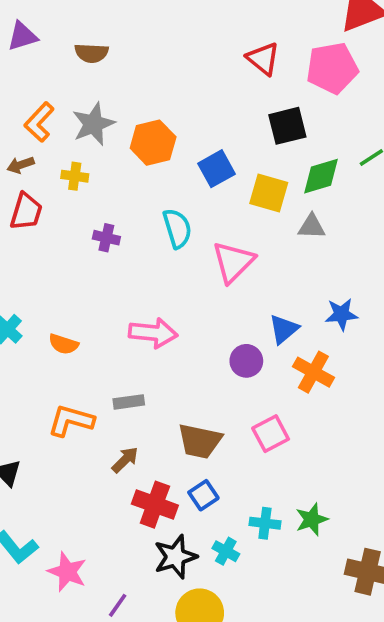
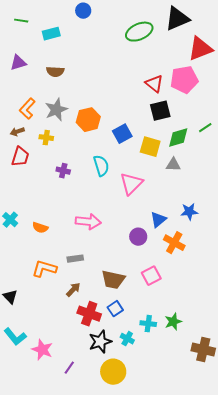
red triangle: (263, 59) -> (154, 84), moved

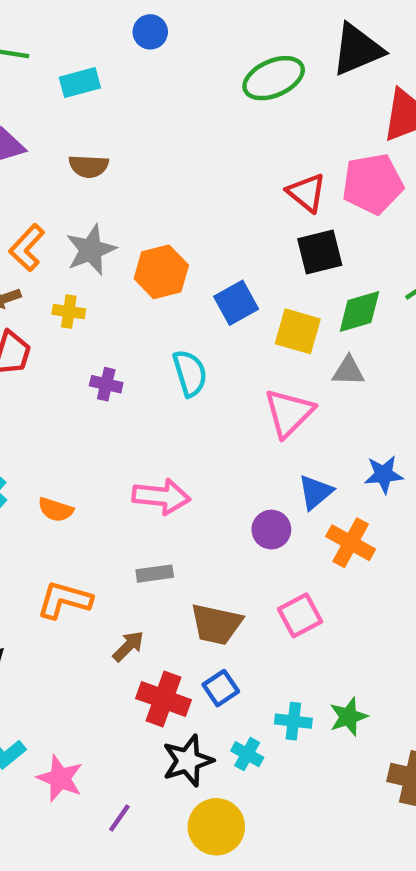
pink triangle: (131, 184) -> (289, 413), moved
gray rectangle: (75, 259) -> (155, 574), moved

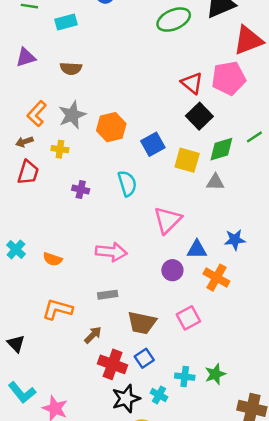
black square: (320, 252) -> (199, 116), turned -30
pink triangle: (289, 413) -> (168, 220), moved
blue triangle: (315, 492) -> (197, 249), turned 40

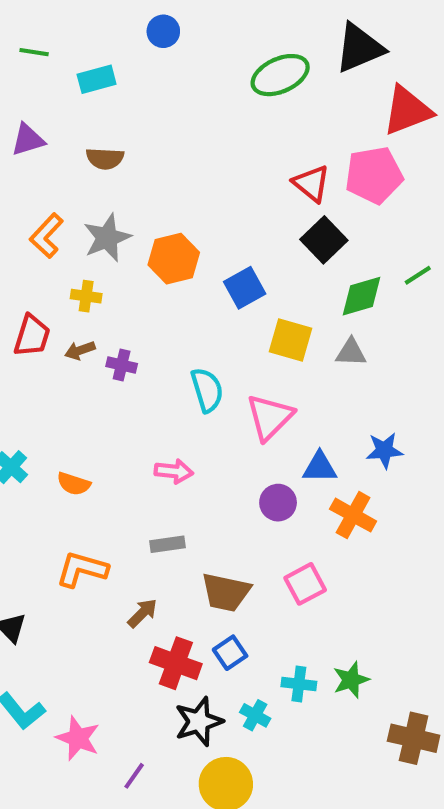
brown arrow: (24, 142) -> (80, 350), moved
yellow square: (187, 160) -> (291, 340), moved
cyan semicircle: (127, 183) -> (207, 390), moved
pink arrow: (111, 252) -> (174, 471), size x0.7

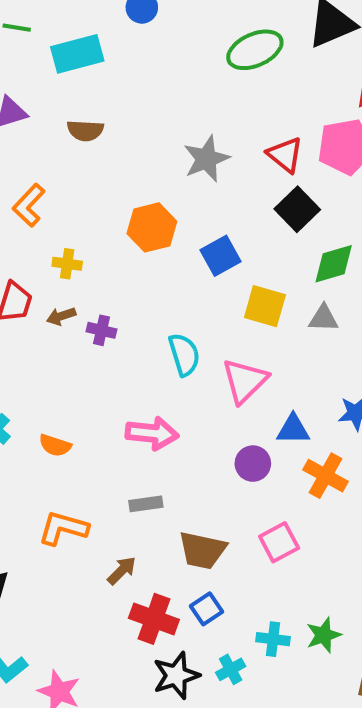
cyan rectangle: (97, 79) -> (77, 54), size x1.4
gray star: (107, 238) -> (206, 159), moved
pink arrow: (174, 471) -> (152, 433), size x1.4
cyan cross: (255, 715) -> (231, 669), turned 32

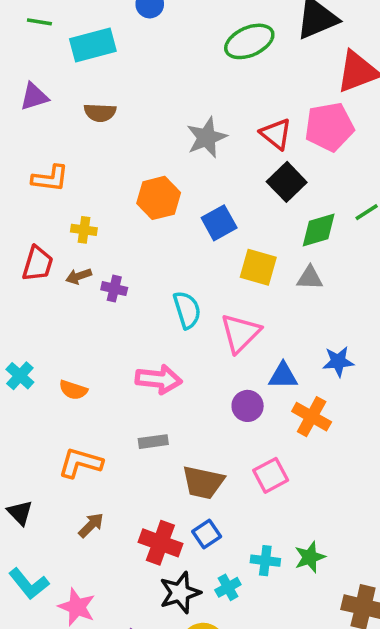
orange L-shape: (29, 205) -> (50, 178), turned -126
brown arrow: (122, 571) -> (91, 525), moved

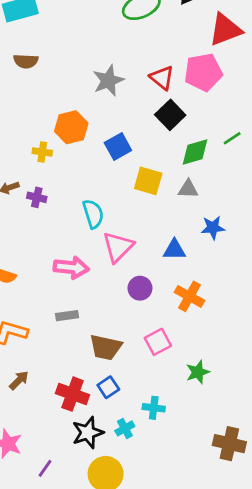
yellow cross: (84, 230) -> (42, 152), moved
pink triangle: (240, 333) -> (118, 247), moved
blue star: (338, 361) -> (213, 228), moved
blue triangle: (283, 376) -> (174, 250), moved
green star: (310, 557) -> (198, 372), moved

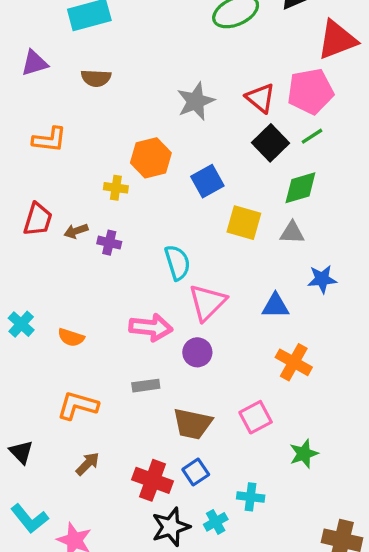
green line: (232, 138) -> (312, 136), moved
purple circle: (140, 288) -> (197, 352), moved

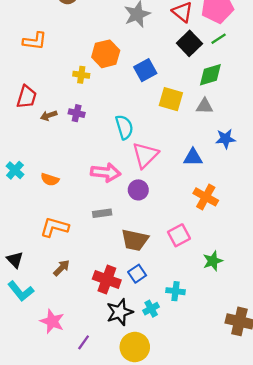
brown arrow: (76, 231) -> (49, 115), moved
cyan L-shape: (29, 519) -> (21, 291), moved

